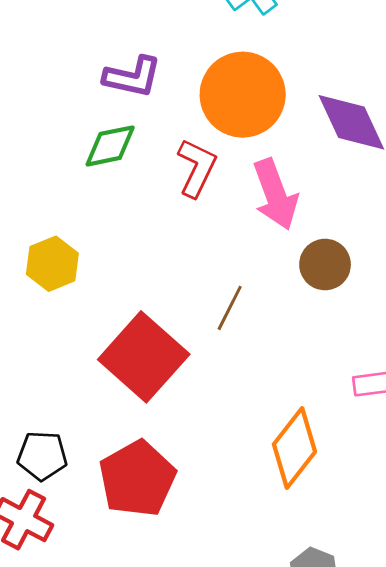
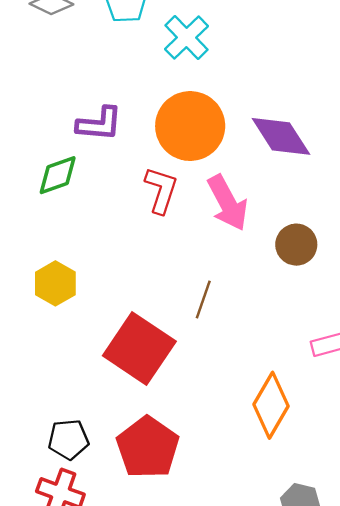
green diamond: (110, 146) -> (58, 175), moved
brown circle: (325, 265) -> (296, 245), moved

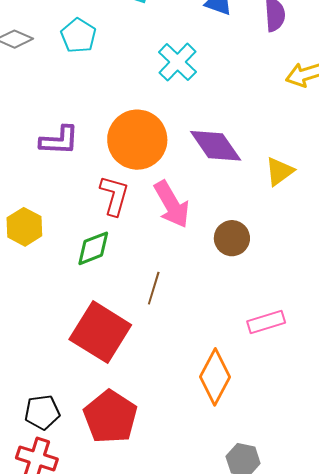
cyan cross: (187, 38) -> (177, 62), moved
green diamond: (58, 175) -> (93, 248), moved
yellow hexagon: (55, 283) -> (24, 227), moved

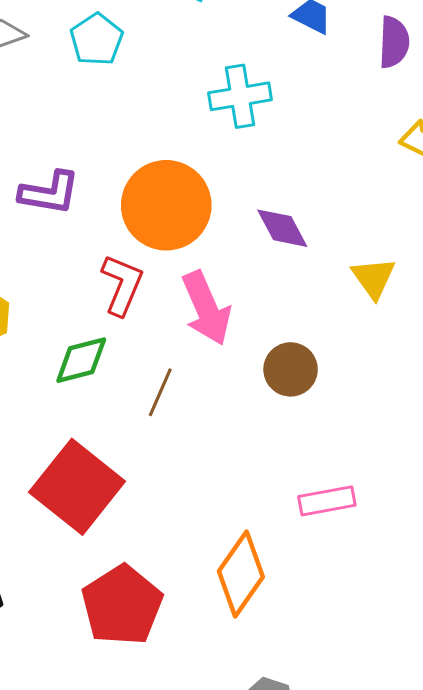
cyan cross: (177, 62) -> (240, 96), turned 30
purple diamond: (216, 146) -> (282, 228), size x0.7
yellow triangle: (280, 171) -> (373, 278), turned -36
brown line: (154, 288) -> (160, 392), moved
red pentagon: (110, 417) -> (122, 605), moved

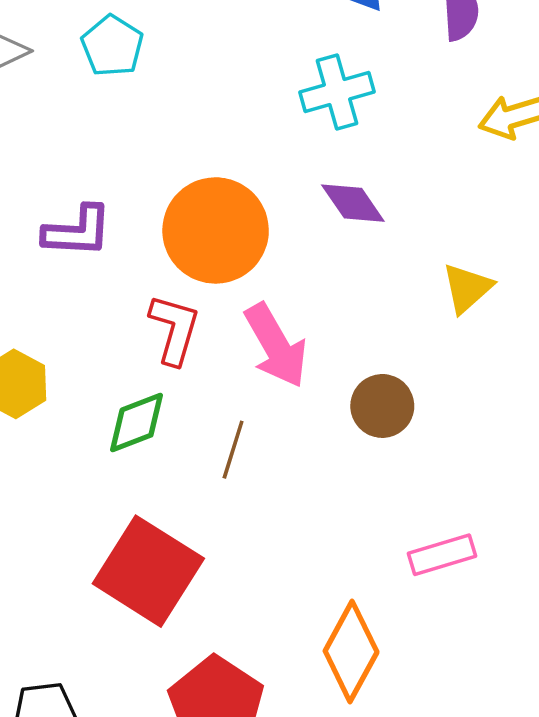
cyan cross: (240, 96) -> (337, 92), moved
purple diamond: (282, 228) -> (353, 203), moved
yellow triangle: (373, 278) -> (467, 288), turned 30

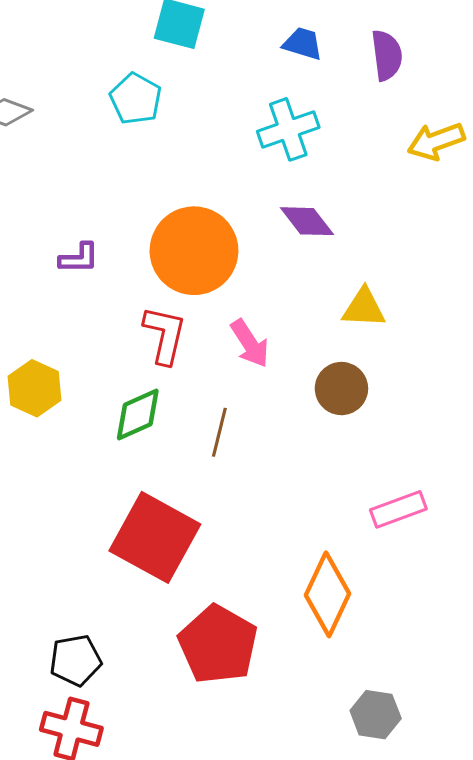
cyan pentagon: (112, 46) -> (136, 99), moved
purple L-shape: (77, 231) -> (79, 258), size x0.7
yellow triangle: (467, 288) -> (364, 308), moved, turned 48
pink arrow: (276, 346) -> (250, 343), size x0.7

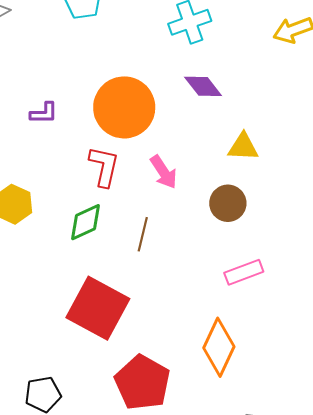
pink rectangle: (398, 509) -> (244, 272), moved

